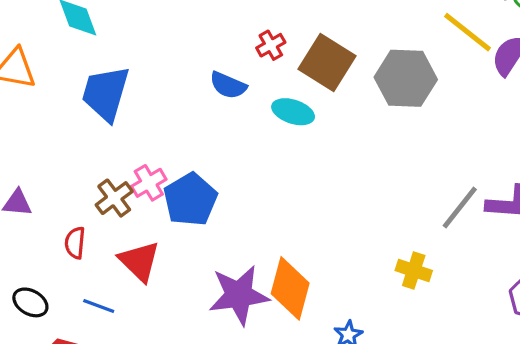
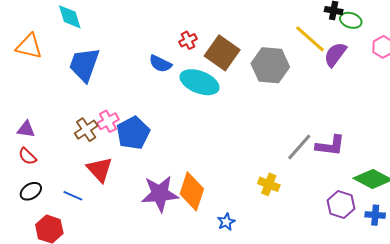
cyan ellipse: (293, 112) -> (200, 82), size x1.5
red semicircle: (75, 243) -> (27, 156), moved, turned -54
black ellipse: (30, 302) -> (31, 191), turned -65

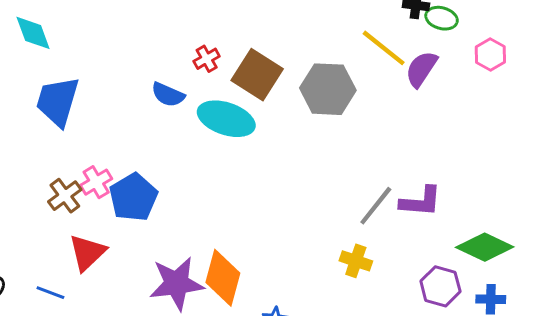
red triangle: (100, 169) -> (87, 253), turned 32
yellow cross: (269, 184) -> (356, 261), moved

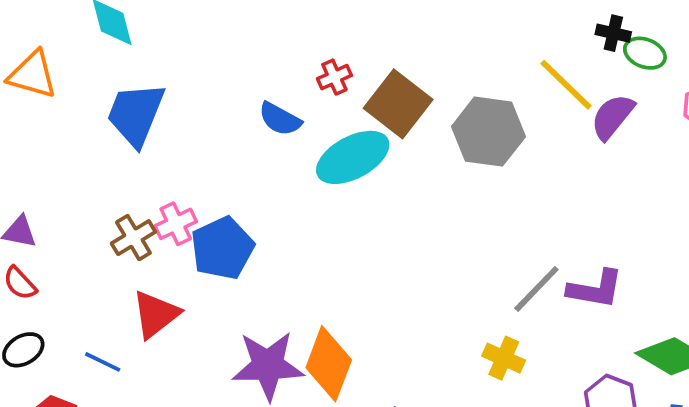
cyan ellipse: (226, 119) -> (353, 157), turned -52

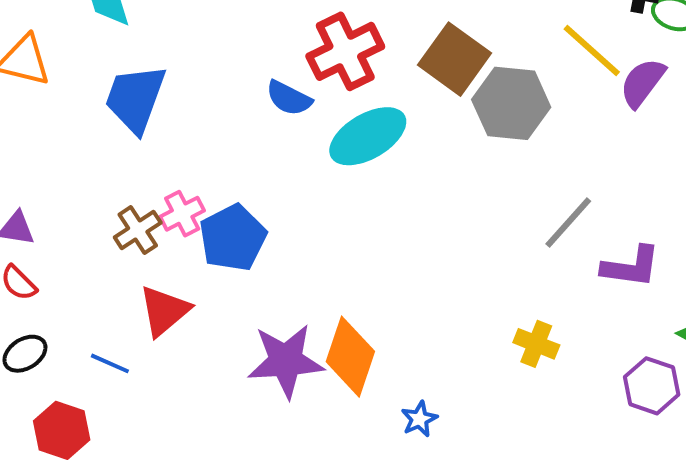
red cross: (334, 77) -> (345, 51), size x2.0
brown square: (398, 104) -> (454, 59), moved
gray line: (536, 289) -> (568, 222), moved

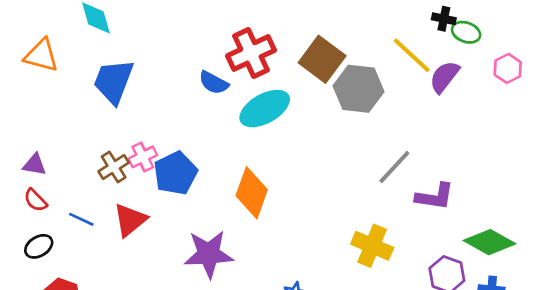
yellow cross: (536, 344) -> (372, 246), size x1.4
orange diamond: (350, 357) -> (252, 193), moved
blue line: (110, 363) -> (81, 219), moved

